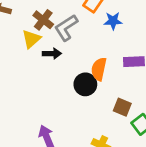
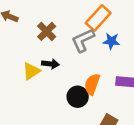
gray L-shape: (66, 28) -> (83, 40), moved
yellow triangle: (31, 39) -> (31, 71), moved

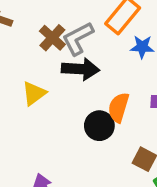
gray L-shape: (83, 40) -> (78, 38), moved
black arrow: (50, 64) -> (80, 69), moved, size x1.5

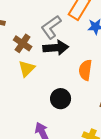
brown cross: (52, 38) -> (23, 43), moved
black circle: (99, 126) -> (61, 99), moved

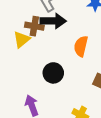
brown cross: (23, 43) -> (34, 26), moved, turned -30

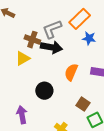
brown cross: (34, 26) -> (32, 40), moved

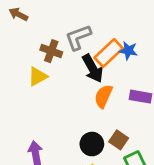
orange rectangle: (80, 19) -> (109, 53), moved
black arrow: (51, 47) -> (93, 68), moved, turned 50
black circle: (44, 91) -> (92, 144), moved

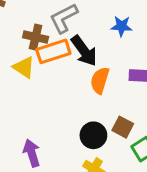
orange rectangle: (109, 53) -> (53, 51), moved, turned 32
yellow triangle: (38, 76) -> (24, 67), turned -50

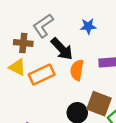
orange rectangle: (53, 51) -> (42, 74), moved
brown square: (123, 127) -> (99, 104), size x1.5

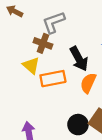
gray L-shape: (43, 26) -> (54, 22), moved

